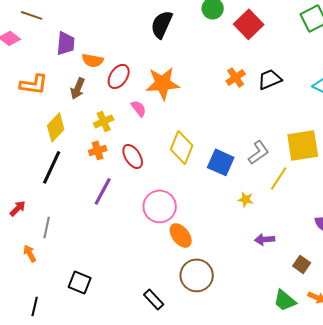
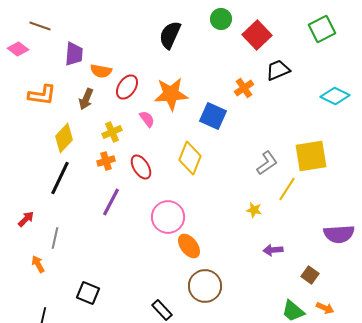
black trapezoid: (270, 79) -> (278, 70), moved
blue square: (221, 162) -> (213, 116), moved

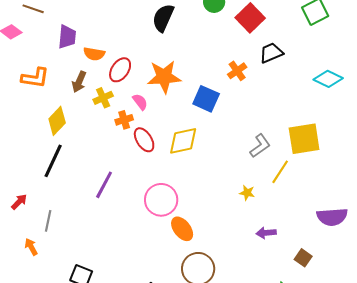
yellow cross: (112, 132) -> (103, 98), moved
yellow diamond: (190, 158) -> (183, 141), turned 56
orange cross: (106, 161) -> (124, 120), moved
red ellipse: (141, 167) -> (144, 140), moved

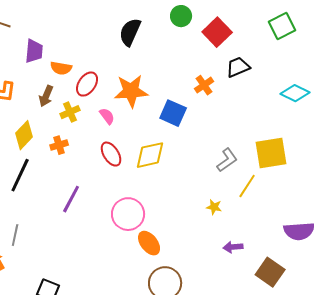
orange cross: (124, 120) -> (59, 145), moved
brown square: (303, 258) -> (270, 272), size x1.6

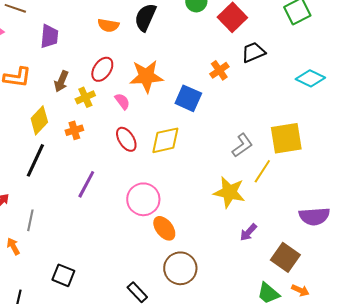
orange semicircle: (61, 68) -> (108, 25), moved
yellow star: (214, 207) -> (229, 192), size x2.0
purple arrow: (233, 247) -> (248, 232), turned -42

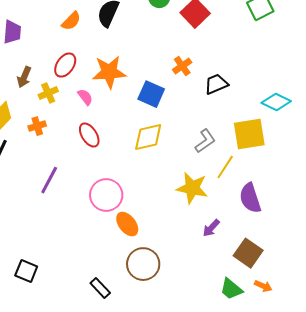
orange semicircle: (108, 25) -> (71, 21), turned -55
black trapezoid: (253, 52) -> (216, 84), moved
cyan diamond: (310, 78) -> (276, 102), moved
yellow diamond: (165, 140) -> (148, 137), moved
purple semicircle: (314, 216) -> (250, 198), moved, turned 76

